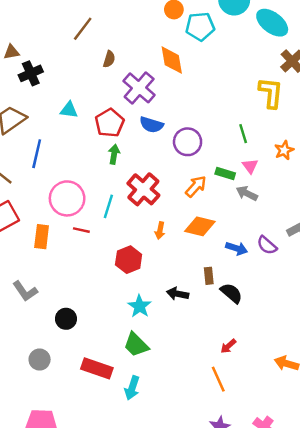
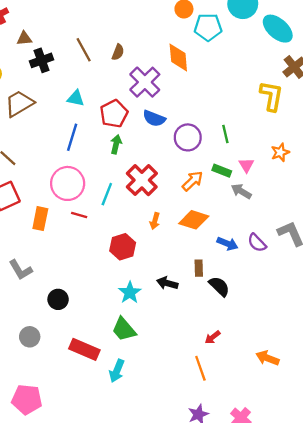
brown line: (83, 29) -> (84, 50), moved, turned -70
green line: (243, 134) -> (225, 134), moved
blue line: (37, 154) -> (72, 137), moved

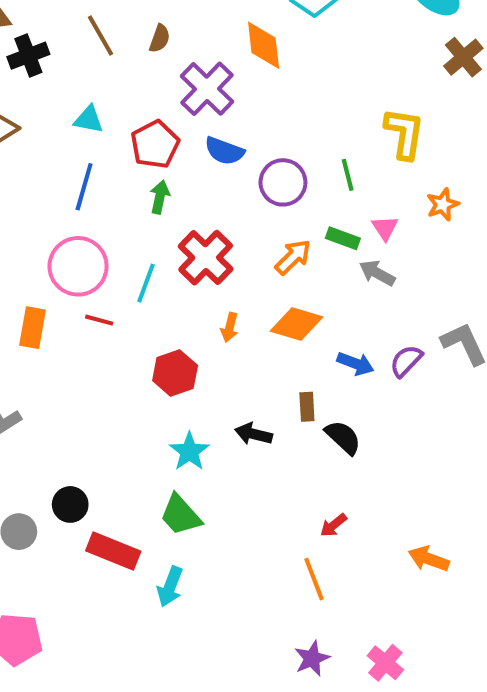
yellow L-shape: (271, 96) -> (404, 133), moved
purple semicircle: (257, 243) -> (406, 361), turned 90
black circle: (58, 299) -> (70, 504), moved

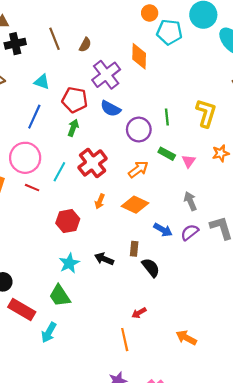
red pentagon: (155, 144) -> (75, 100), turned 30
green line: (348, 175) -> (167, 117), moved
green rectangle: (343, 238) -> (167, 154), moved
gray arrow: (377, 273) -> (190, 201), moved, turned 30

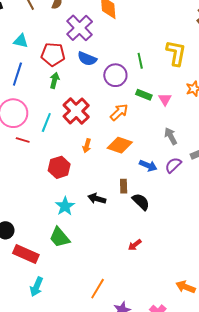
cyan arrow: (49, 332) -> (36, 287), moved
orange arrow: (186, 338) -> (186, 287), moved
orange line: (125, 340) -> (98, 289), moved, turned 50

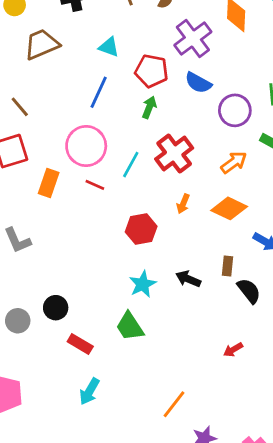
red rectangle: (26, 254) -> (80, 344), size x0.7

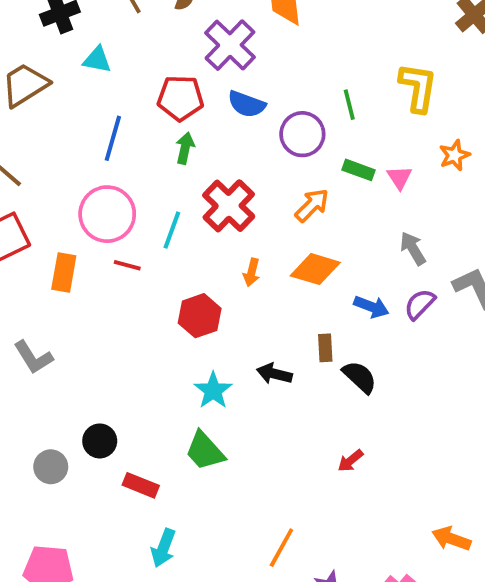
cyan triangle: (109, 47) -> (97, 60), moved

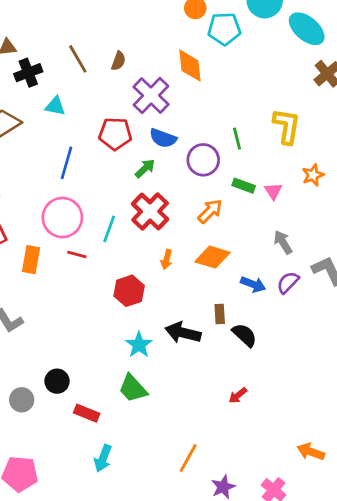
green arrow: (185, 148) -> (145, 168), moved, turned 35
black arrow: (274, 374) -> (183, 333), size x1.4

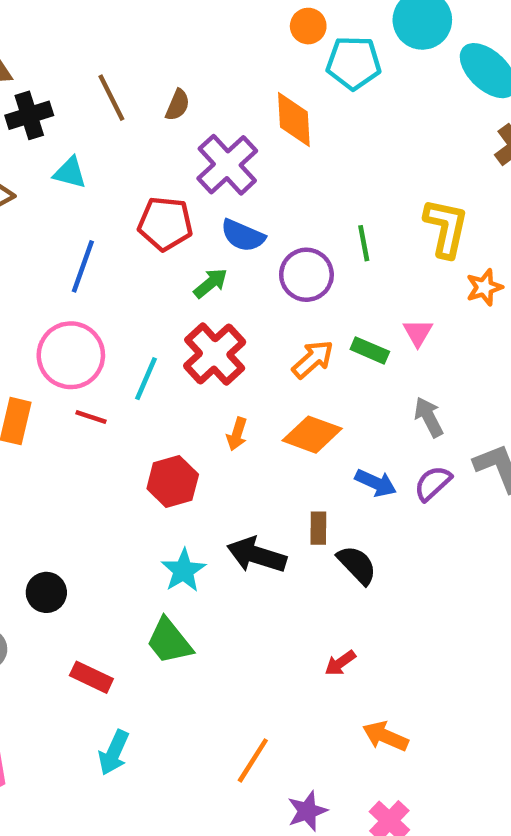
orange star: (313, 175) -> (484, 287), moved
green rectangle: (244, 186) -> (370, 350), moved
black circle: (57, 381) -> (46, 592), moved
orange arrow: (311, 452) -> (385, 736), moved

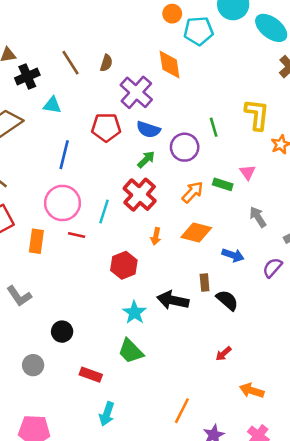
green arrow: (211, 283) -> (146, 159), moved
purple semicircle: (433, 483) -> (272, 268), moved

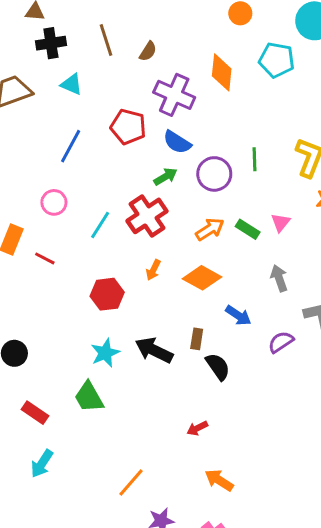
cyan pentagon: (199, 31) -> (277, 60), moved
purple cross: (136, 92) -> (174, 95), turned -32
pink circle: (62, 203) -> (54, 202), size x0.6
red line: (77, 235) -> (45, 258), moved

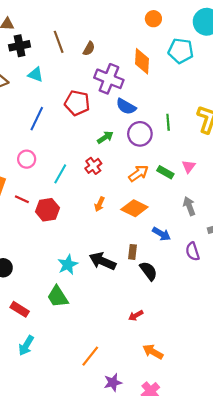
blue semicircle: (177, 142) -> (126, 107), moved
red cross: (147, 216) -> (93, 166), size x0.6
red hexagon: (107, 294) -> (47, 210), moved
purple semicircle: (281, 342) -> (193, 251), turned -72

